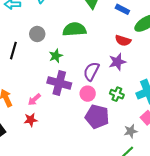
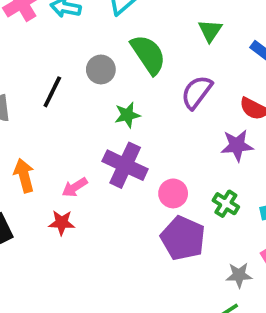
green semicircle: (74, 29) -> (148, 54), moved, turned 50
purple semicircle: (91, 71) -> (197, 92), moved

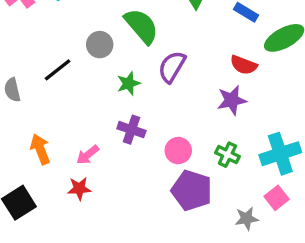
black line: (52, 92) -> (58, 70), turned 32
purple semicircle: (197, 92) -> (172, 67), moved
purple cross: (125, 165) -> (131, 130), size x0.7

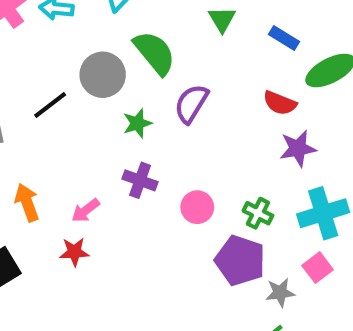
gray circle: (100, 45) -> (103, 75), size x1.4
purple star: (232, 100) -> (298, 148), moved
purple pentagon: (192, 190) -> (240, 260), moved

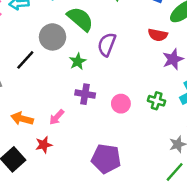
orange arrow: (27, 202) -> (22, 119), turned -45
red star: (74, 252) -> (44, 145), moved
purple pentagon: (240, 260) -> (106, 159), moved

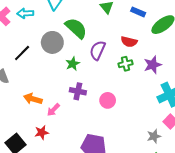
red semicircle: (158, 35) -> (129, 42), moved
black line: (25, 60) -> (22, 53), moved
green cross: (157, 101) -> (126, 64), moved, turned -32
orange arrow: (22, 119) -> (33, 99), moved

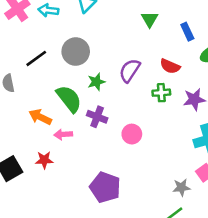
blue rectangle: (138, 12) -> (187, 32), turned 32
green semicircle: (76, 28) -> (69, 99), moved
pink arrow: (53, 110) -> (63, 134), turned 32

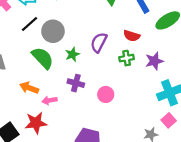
black line: (36, 58) -> (29, 24), moved
green semicircle: (69, 99) -> (43, 58), moved
red star: (44, 160) -> (36, 123), size x1.5

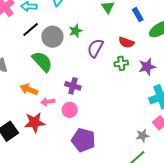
green star: (72, 54) -> (76, 31), moved
pink circle: (106, 94) -> (70, 110), moved

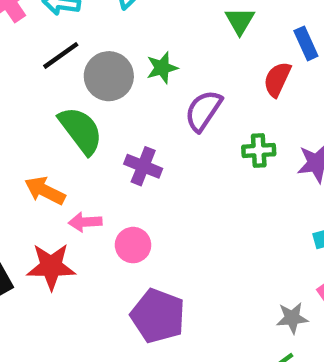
red semicircle: (126, 42) -> (277, 79), moved, turned 91
purple cross: (73, 86) -> (143, 166), moved

